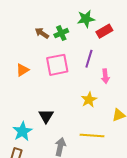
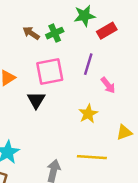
pink arrow: (105, 76) -> (108, 85), turned -32
black triangle: (46, 116) -> (36, 100), moved

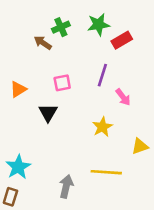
green cross: (55, 33) -> (61, 27), moved
pink square: (50, 72) -> (62, 83), size x0.6

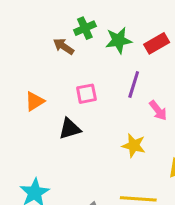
green star: (98, 25) -> (118, 40), moved
black triangle: (48, 113) -> (70, 129), turned 42
yellow star: (102, 127) -> (134, 145), turned -30

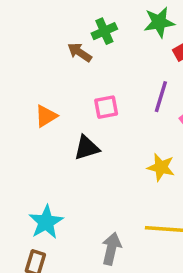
green star: (118, 40) -> (159, 22), moved

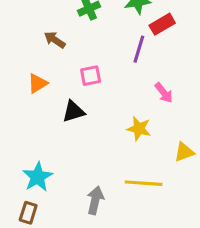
brown arrow: (80, 52) -> (55, 40), moved
purple line: (161, 97) -> (139, 49), moved

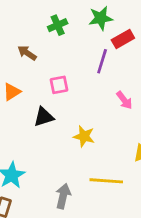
yellow star: (139, 129) -> (84, 136), moved

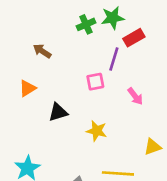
green cross: (58, 25) -> (86, 24), moved
pink square: (59, 85) -> (95, 82), moved

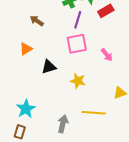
purple line: (114, 59) -> (78, 20), moved
pink square: (95, 82) -> (77, 44), size x1.5

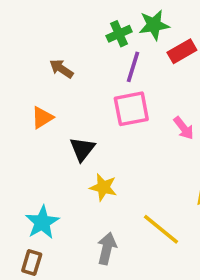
black triangle: (49, 67) -> (82, 149), turned -35
yellow star: (78, 81) -> (103, 187), moved
yellow line: (94, 113) -> (161, 229), turned 35

